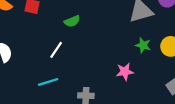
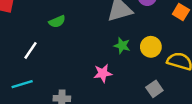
green semicircle: (72, 21) -> (57, 22), moved

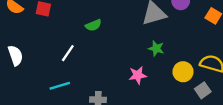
yellow circle: (151, 47) -> (183, 72), moved
gray square: (154, 89) -> (203, 90), moved

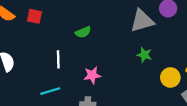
white line: (68, 53) -> (58, 59), turned -36
pink star: (138, 75) -> (92, 75), moved

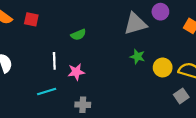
pink star: (92, 75) -> (76, 72), moved
yellow circle: (170, 77) -> (163, 67), moved

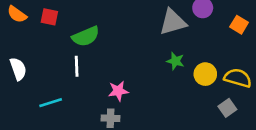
green semicircle: (78, 35) -> (86, 36), moved, size x1.5
pink star: (76, 72) -> (118, 91), moved
cyan line: (47, 92) -> (51, 103), moved

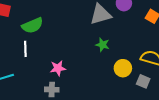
yellow circle: (205, 74) -> (123, 68), moved
gray square: (227, 108) -> (143, 81), turned -32

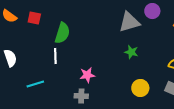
green semicircle: (32, 25) -> (62, 33), turned -50
yellow circle: (123, 68) -> (140, 88), moved

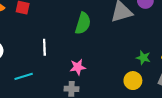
green semicircle: (62, 33) -> (83, 23), moved
green star: (131, 52) -> (143, 58), moved

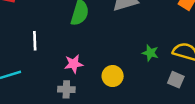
yellow circle: (133, 81) -> (113, 76), moved

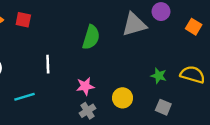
gray square: (176, 80) -> (163, 107), moved
gray cross: (66, 89) -> (87, 111), moved, turned -35

